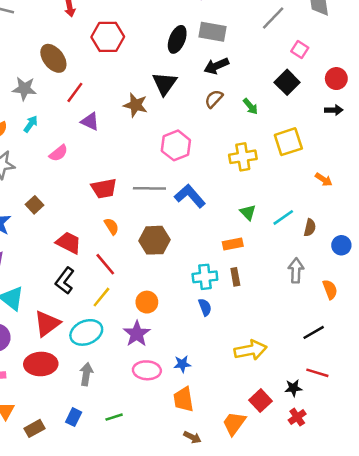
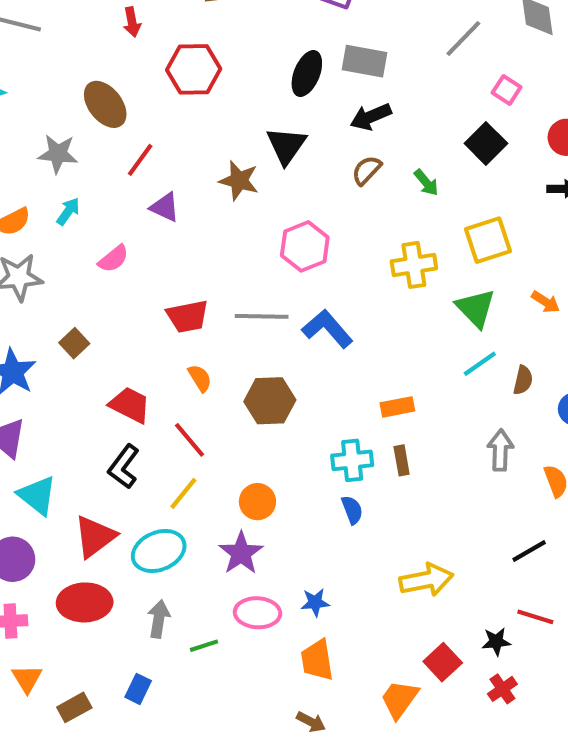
green triangle: (248, 212) -> (476, 308), moved, size x1.5
green line: (114, 417) -> (204, 646), moved
brown arrow: (192, 437) -> (311, 722), moved

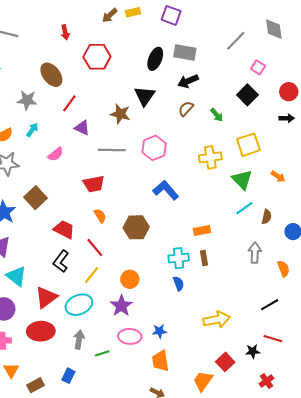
gray line: (262, 316) -> (112, 150), moved
brown square: (74, 343) -> (35, 198), size x1.5
red cross: (502, 689) -> (266, 381), moved

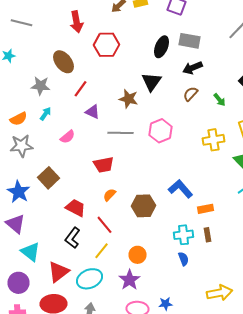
red arrow: (65, 32) -> (76, 22), size x1.5
blue L-shape: (166, 190) -> (180, 189), moved
orange semicircle: (100, 216) -> (110, 195), turned -104

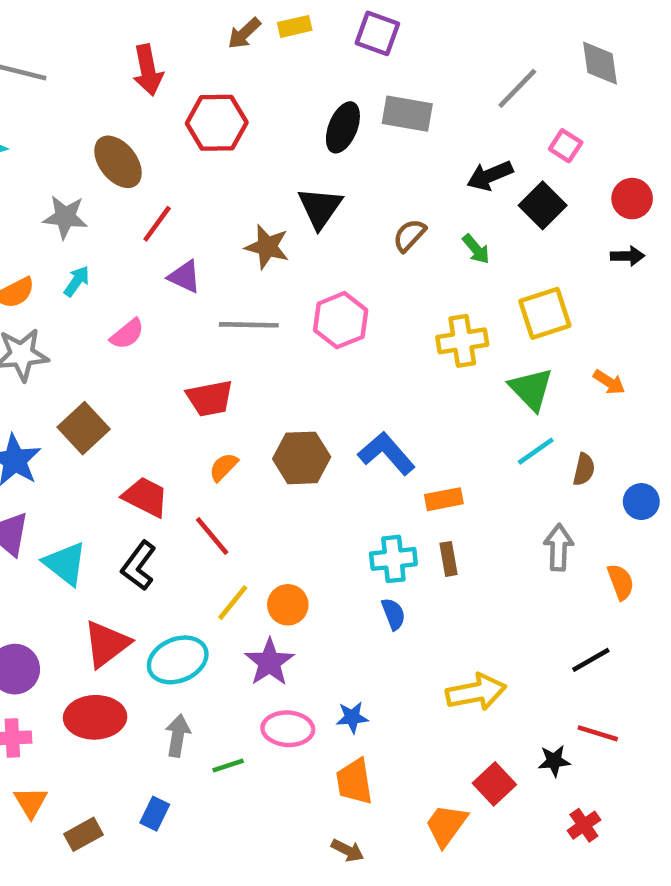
black arrow: (192, 68) -> (490, 176), moved
brown hexagon: (144, 206) -> (302, 458), moved
yellow line: (102, 251) -> (233, 603), moved
cyan triangle: (30, 252) -> (65, 563), moved

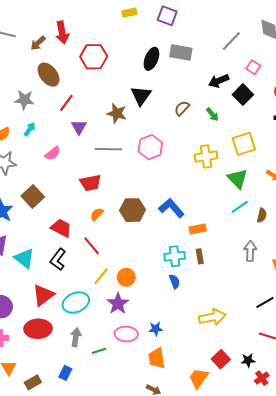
brown arrow: (244, 33) -> (38, 43), moved
purple triangle: (185, 277) -> (79, 127), turned 35
black star: (554, 761) -> (248, 360), moved

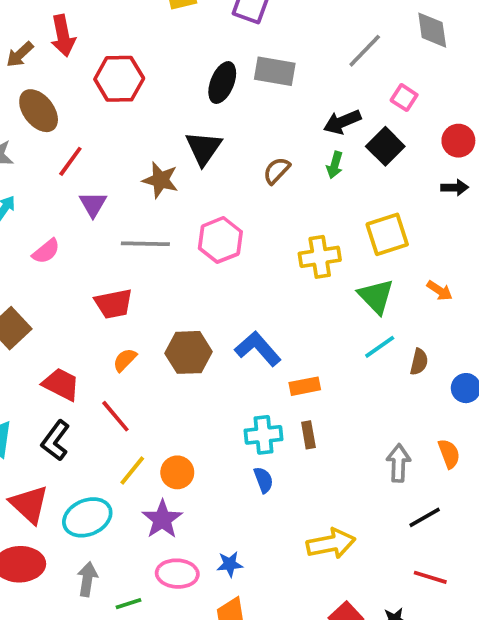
green arrow: (212, 114) -> (335, 165), moved, turned 56
gray arrow: (250, 251) -> (398, 463), moved
red triangle: (43, 295) -> (29, 504), turned -40

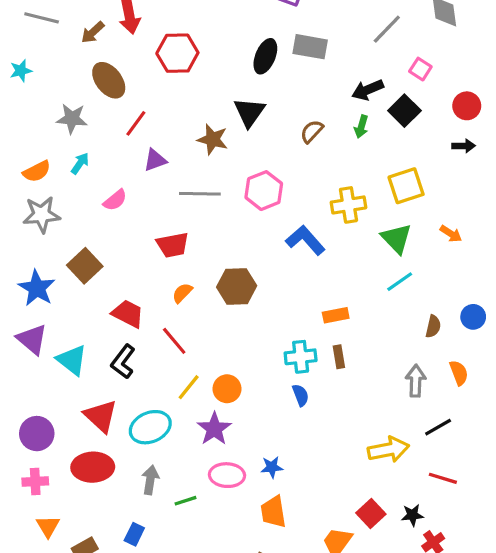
purple triangle: (93, 204) -> (155, 160), turned 40
blue L-shape: (258, 349) -> (305, 240), moved
brown semicircle: (419, 362) -> (433, 326), moved
yellow arrow: (331, 544) -> (388, 450), moved

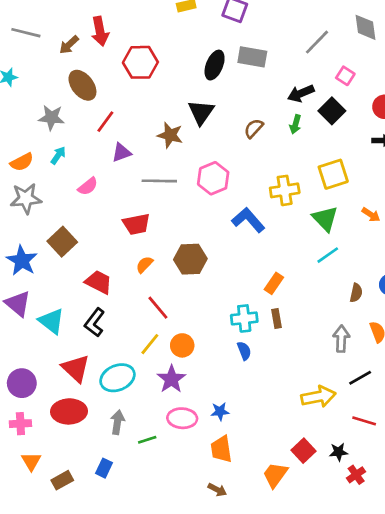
orange rectangle: (336, 315) -> (274, 283), turned -45
red line: (174, 341) -> (158, 308), moved

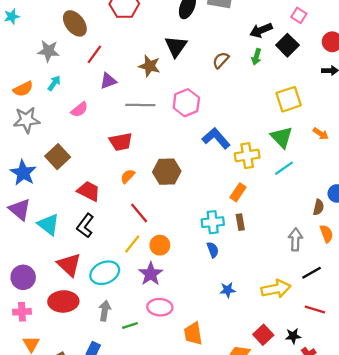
yellow cross: (285, 190) -> (247, 156), moved
brown semicircle: (356, 293) -> (318, 207), moved
blue star: (220, 411) -> (228, 290), moved

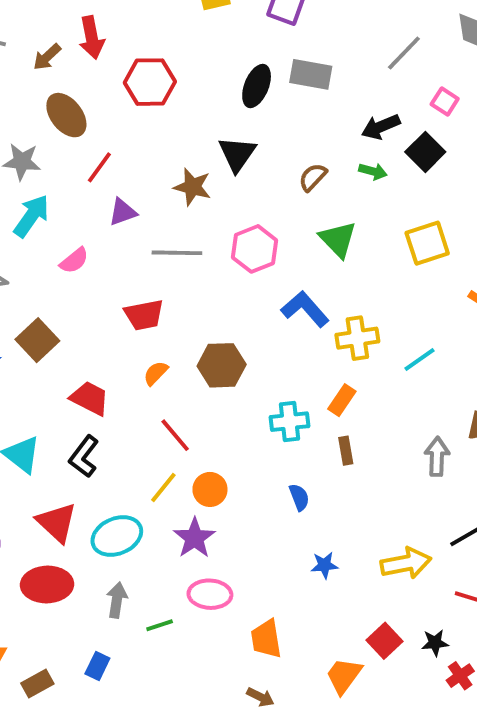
green arrow: (256, 57) -> (373, 171), turned -91
cyan arrow: (54, 83) -> (32, 216), size x1.6
green triangle: (282, 137) -> (338, 239), moved
cyan cross: (213, 222) -> (289, 422), moved
gray arrow: (295, 239) -> (437, 456), moved

